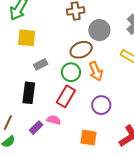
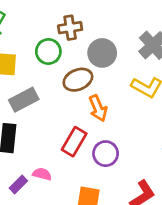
gray rectangle: (41, 64) -> (24, 100), size x1.5
green circle: (71, 72) -> (48, 51), moved
red rectangle: (66, 96) -> (74, 142), moved

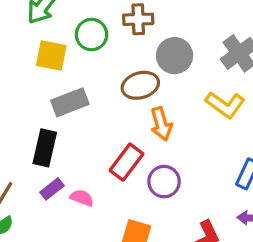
green circle: (48, 51) -> (92, 35), moved
purple rectangle: (18, 185) -> (52, 189), moved

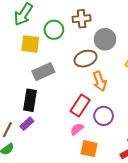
purple rectangle: (52, 189) -> (27, 124), moved
pink semicircle: (82, 198) -> (77, 129), moved, turned -56

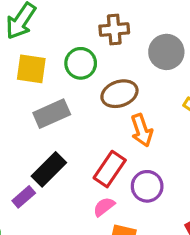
green circle: (54, 30) -> (81, 63), moved
gray circle: (105, 39) -> (166, 52), moved
black rectangle: (30, 100) -> (49, 169), moved, turned 35

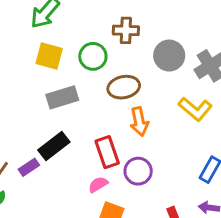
red rectangle: (110, 169) -> (107, 152), turned -60

